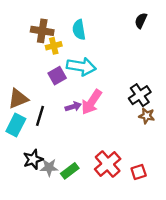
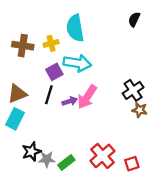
cyan semicircle: (79, 30) -> (75, 28), size x1.4
brown cross: (42, 31) -> (23, 46), moved
black line: (40, 116) -> (49, 95), moved

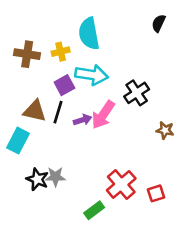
black cross: (133, 90) -> (137, 93), moved
brown triangle: (17, 94) -> (35, 111), moved, turned 35
black star: (31, 152) -> (37, 179), turned -30
gray star: (47, 159) -> (55, 177), moved
green rectangle: (66, 162) -> (94, 210), moved

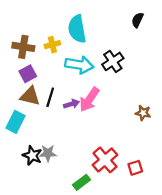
purple square: (64, 85) -> (28, 74), moved
black cross: (137, 93) -> (113, 61), moved

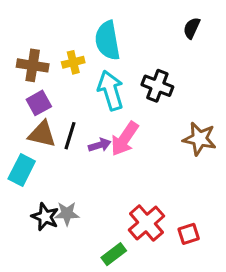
black cross: (113, 61) -> (157, 86), turned -35
cyan arrow: (79, 65) -> (111, 90), turned -116
brown star: (143, 113) -> (200, 139), moved, size x1.5

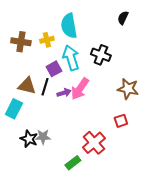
purple square: (39, 103) -> (54, 69), moved
red square: (189, 234) -> (121, 121), moved

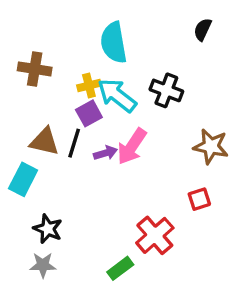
yellow cross: (47, 40) -> (89, 85), moved
cyan arrow: (71, 58) -> (117, 95), turned -35
gray star: (43, 137) -> (43, 265), moved

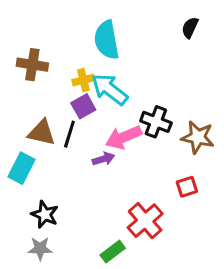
black cross: (166, 90) -> (156, 122), moved
pink arrow: (132, 146) -> (124, 137), turned 33
purple arrow: (105, 153) -> (103, 159), moved

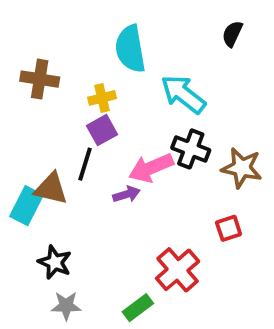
cyan arrow: (110, 89) -> (183, 94), moved
brown triangle: (42, 133) -> (51, 189), moved
gray star: (40, 248) -> (66, 306), moved

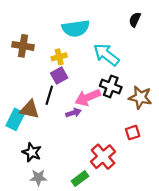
cyan semicircle: (130, 49) -> (76, 28), turned -88

